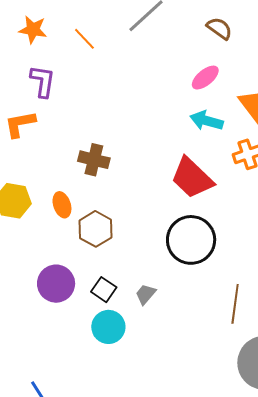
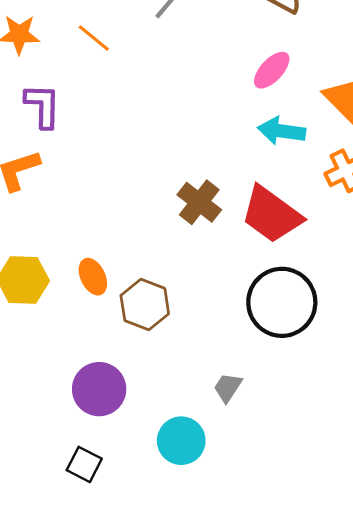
brown cross: (94, 160) -> (199, 202), moved, turned 32
black square: (104, 290) -> (84, 464), moved

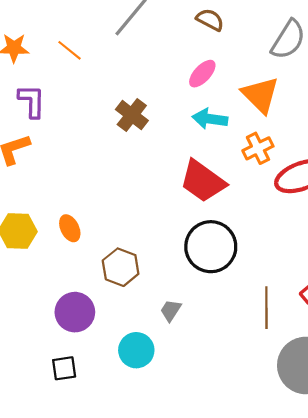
brown cross: (199, 202) -> (132, 115), moved
brown hexagon: (145, 305) -> (121, 267), moved
black square: (84, 464) -> (64, 368), turned -35

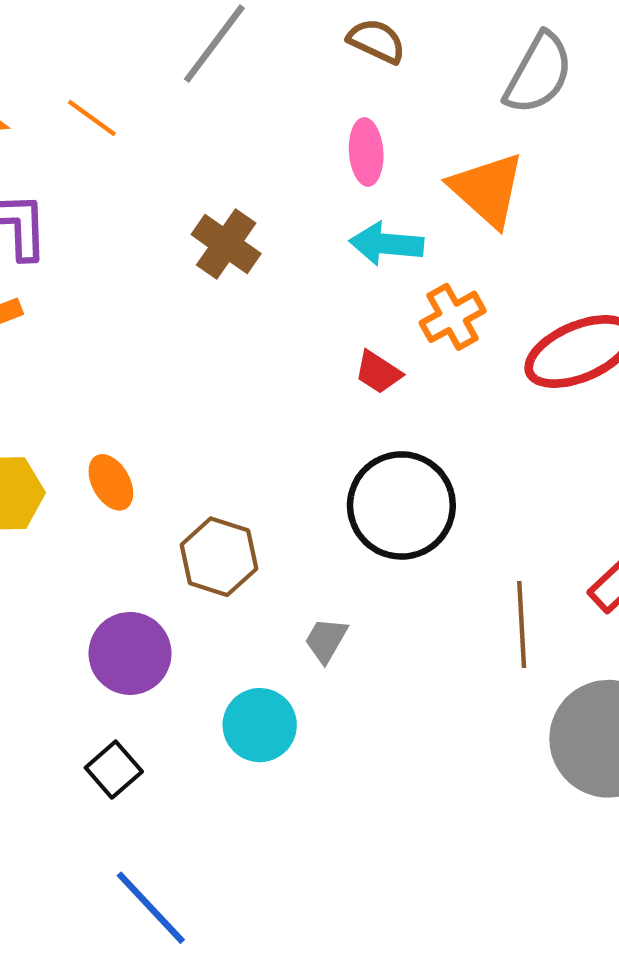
pink ellipse: (202, 74) -> (366, 152), turned -44
orange cross: (258, 148) -> (453, 317), moved
red trapezoid: (203, 181) -> (378, 372), size x0.5
black square: (64, 368) -> (114, 770), turned -30

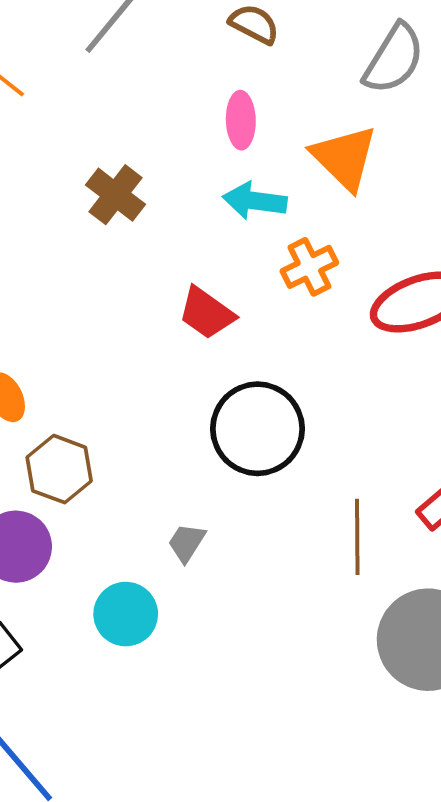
red trapezoid: (378, 372) -> (207, 313), moved, size x1.4
brown hexagon: (219, 557) -> (59, 469), moved

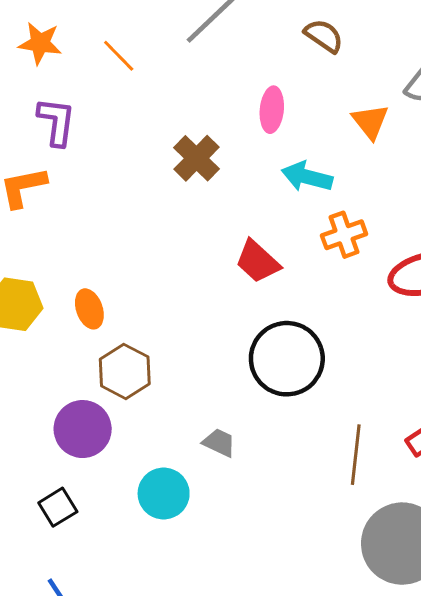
pink ellipse: (241, 120) -> (272, 110), moved
orange triangle: (345, 158) -> (370, 122), moved, size x0.7
gray trapezoid: (187, 543) -> (219, 443), turned 76

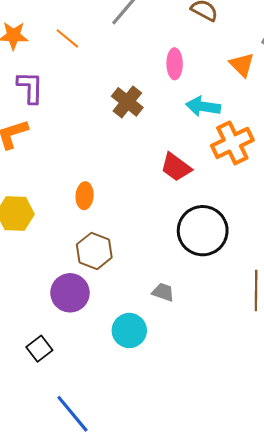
orange cross: (344, 235) -> (232, 143), size x1.4
orange ellipse: (89, 309) -> (85, 196), moved, turned 30
black square: (58, 507) -> (39, 349), moved

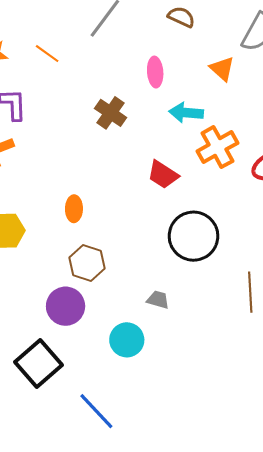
black square: (39, 349) -> (39, 363), size x1.8
blue line: (72, 414) -> (96, 411), moved

